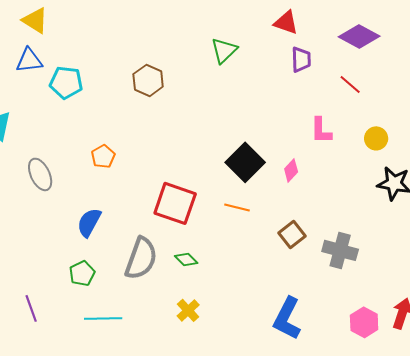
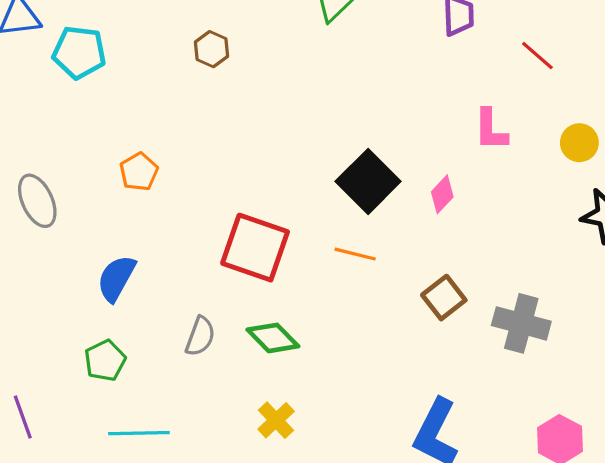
brown hexagon: (148, 80) -> (212, 49), size x0.7
gray semicircle: (141, 258) -> (200, 336), size x0.6
green diamond: (186, 259) -> (273, 338), size x1.4

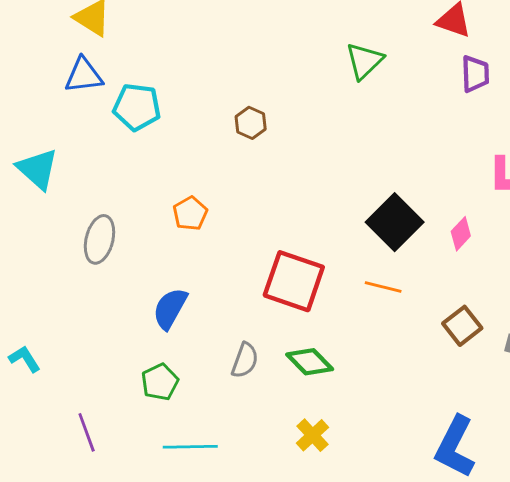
brown hexagon: (212, 49) -> (251, 123), moved
gray ellipse: (37, 201) -> (99, 239), turned 39

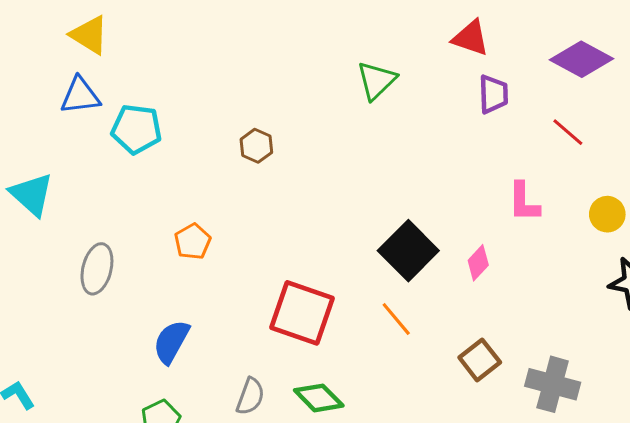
orange line: (383, 287) -> (396, 319), turned 36

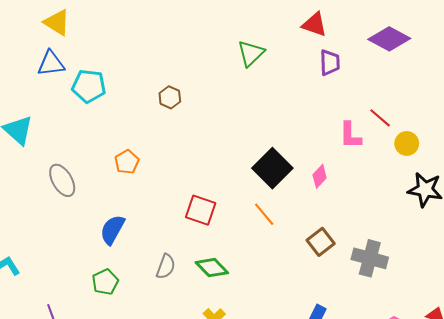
red line: (568, 132) -> (380, 118), moved
gray ellipse: (97, 269) -> (62, 180), turned -44
red square: (302, 313) -> (201, 210), size x0.7

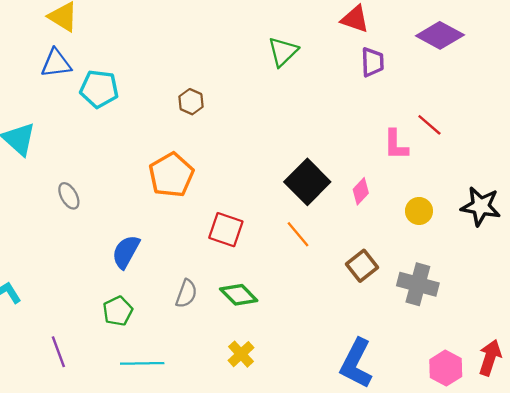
yellow circle: (407, 143) -> (419, 211), moved
orange pentagon: (127, 162) -> (171, 175), moved, size x1.6
gray ellipse: (62, 180) -> (69, 196), size x0.7

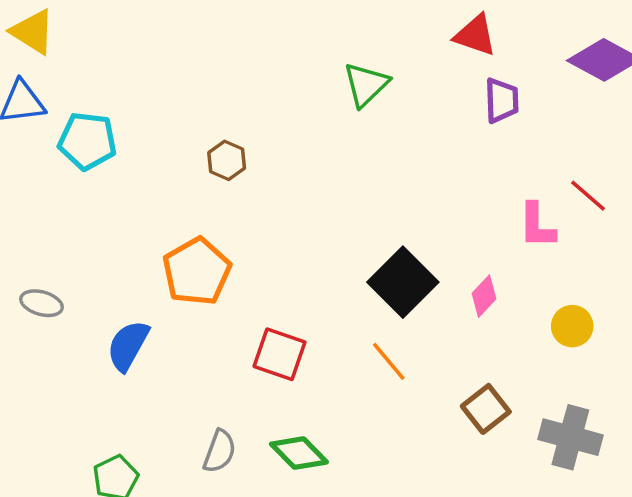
gray ellipse: (69, 196) -> (42, 303), turned -44
blue semicircle: (126, 252) -> (128, 346), moved

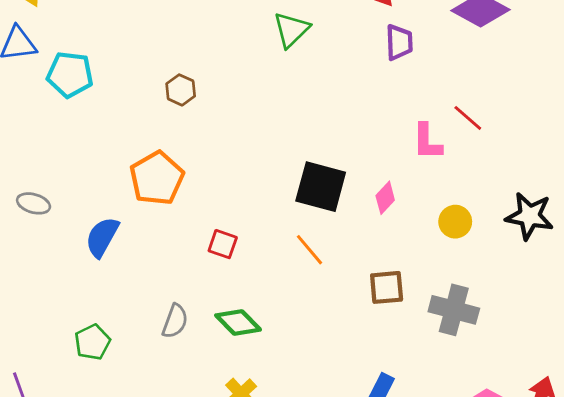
black square: (403, 282) -> (321, 187), turned -30
red square: (280, 354) -> (223, 244), size x0.7
brown square: (486, 409) -> (387, 287), turned 33

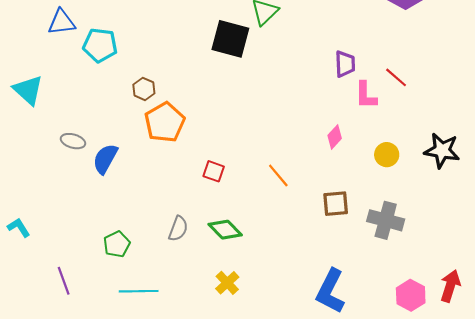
purple trapezoid: (399, 42) -> (345, 64), moved
brown hexagon: (181, 90) -> (144, 89), moved
black square: (321, 187) -> (230, 39), moved
blue semicircle: (102, 237) -> (105, 159), moved

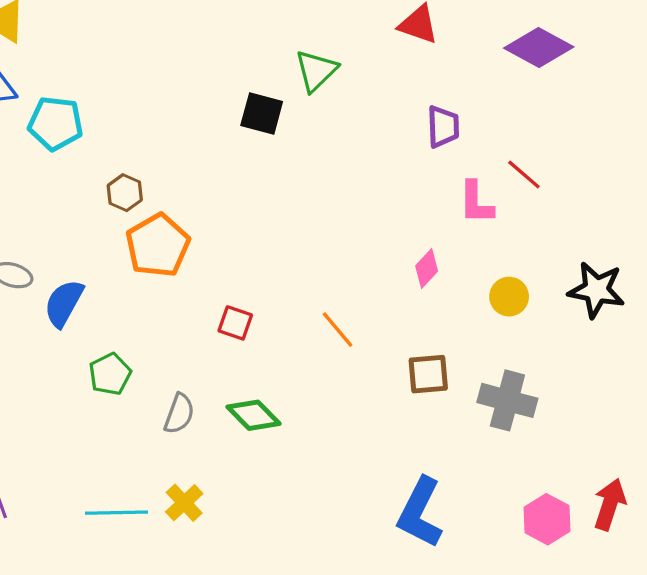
black square: (230, 39) -> (262, 113), size x0.7
purple trapezoid: (345, 64) -> (443, 127), moved
green pentagon: (117, 244) -> (110, 374), moved
yellow cross: (227, 283) -> (184, 503), moved

